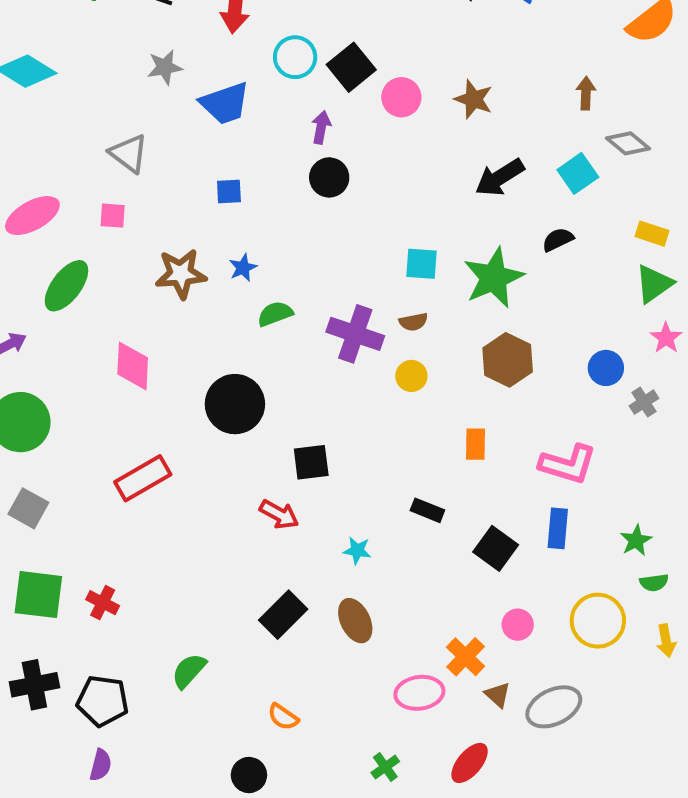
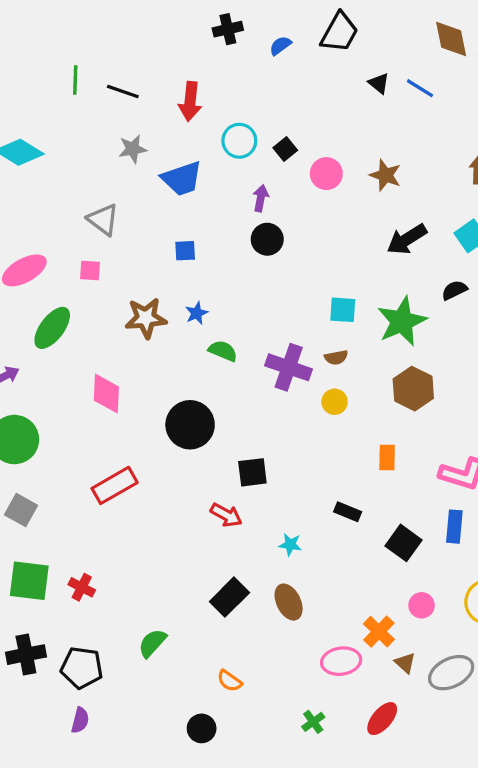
black square: (351, 67) -> (285, 149), size x0.6
green semicircle: (275, 314) -> (223, 351), turned 44

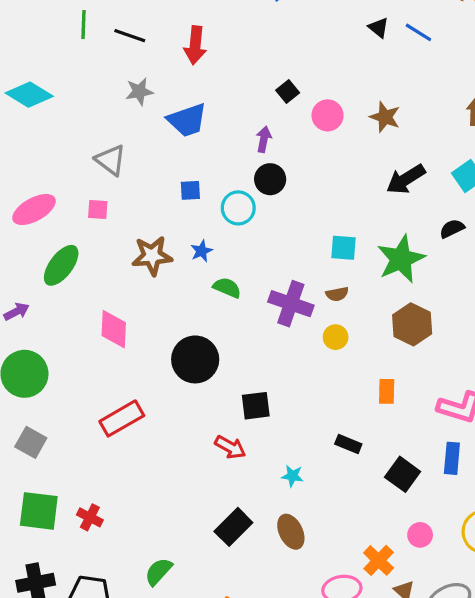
cyan circle: (239, 141) -> (238, 208), moved

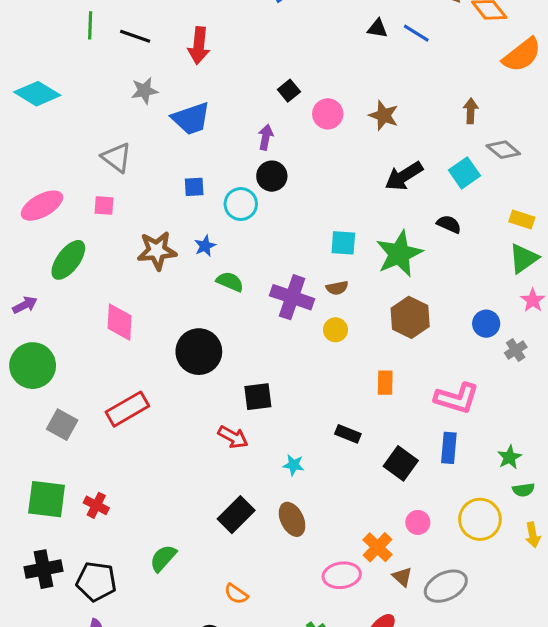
black triangle: (379, 28) -> (377, 28), turned -30
black semicircle: (452, 229) -> (449, 224), turned 50
gray square: (31, 442) -> (62, 425), moved

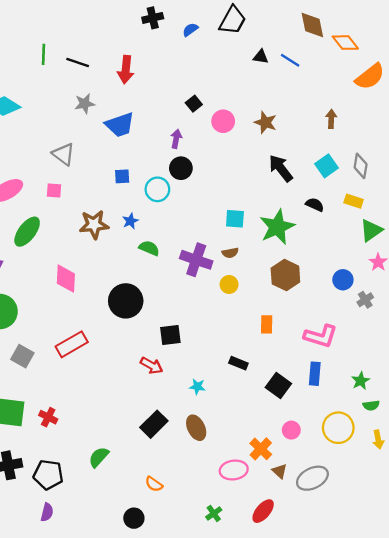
gray diamond: (503, 150) -> (361, 166), moved, turned 60
black arrow: (404, 176) -> (281, 168), turned 84
yellow rectangle: (522, 220) -> (354, 201), moved

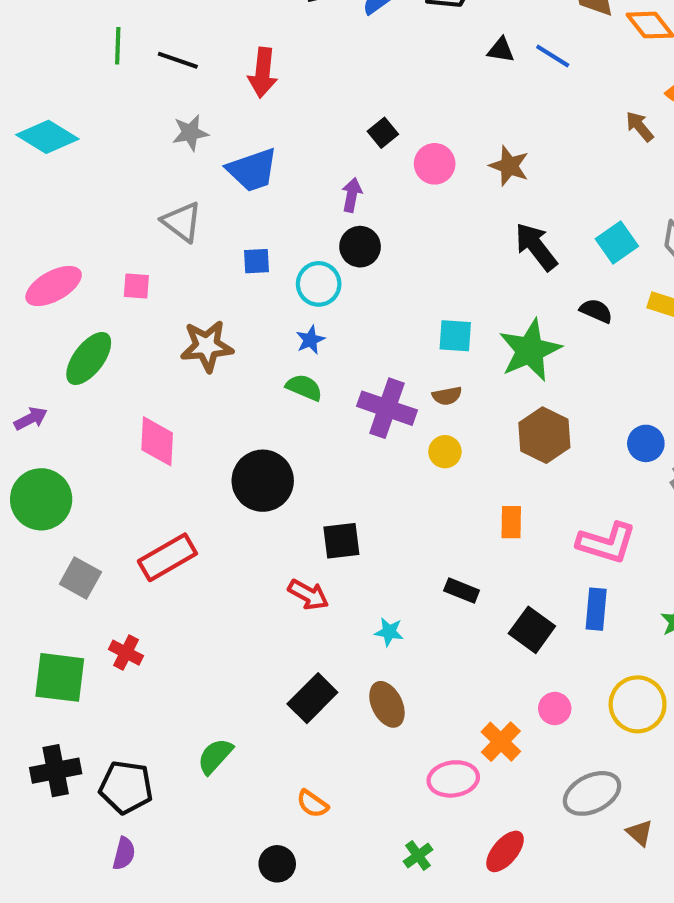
brown arrow: (331, 119) -> (640, 127), moved, turned -42
gray triangle: (63, 154) -> (182, 222), moved
blue star: (130, 221) -> (310, 340), moved
red cross: (48, 417) -> (126, 653), moved
brown triangle: (280, 471) -> (640, 833), moved

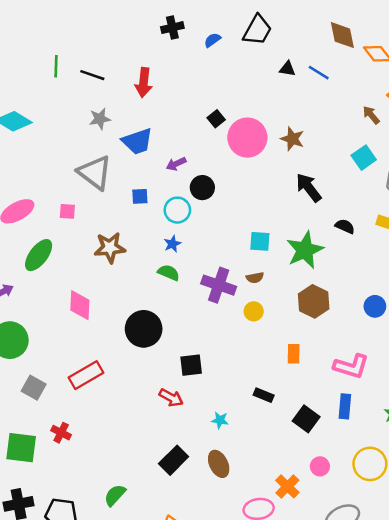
pink circle: (435, 164) -> (247, 138), size x1.6
purple arrow: (352, 195) -> (176, 164), moved, turned -126
gray triangle: (182, 222) -> (95, 173), size x1.4
cyan square: (617, 243) -> (364, 158), moved

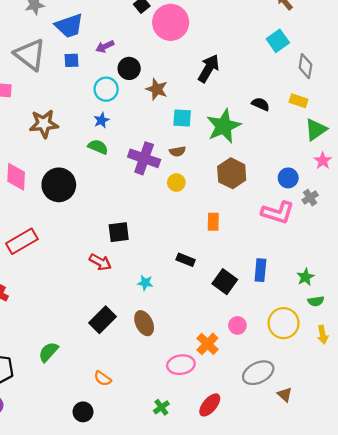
brown star: (292, 139) -> (157, 89), moved
black arrow: (309, 188) -> (209, 68), moved, turned 68
blue square: (140, 196) -> (71, 60), moved
black circle: (144, 329) -> (59, 185), moved
pink L-shape: (351, 366) -> (278, 212), moved

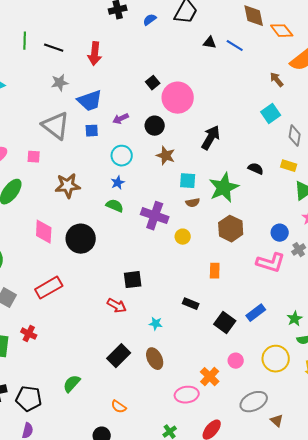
black circle: (129, 68) -> (155, 126), moved
brown semicircle: (178, 151) -> (193, 203), moved
blue rectangle: (260, 270) -> (256, 313), turned 48

